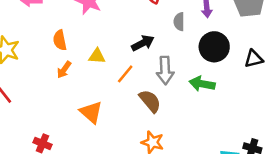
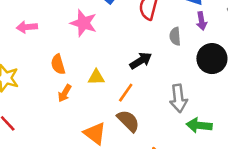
gray arrow: (165, 70) -> (178, 98), moved
green arrow: (202, 84) -> (199, 125), moved
brown semicircle: (150, 101) -> (128, 121), moved

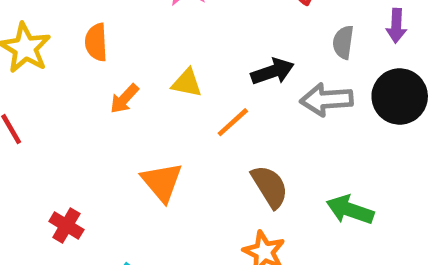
orange semicircle: (58, 64) -> (96, 42), moved
gray arrow: (178, 98) -> (326, 100), moved, turned 80
brown semicircle: (128, 121) -> (270, 186), moved

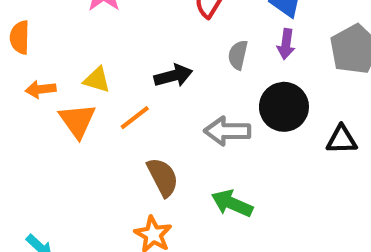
orange arrow: (124, 99) -> (41, 89), turned 36
gray arrow: (326, 100) -> (227, 131), moved
orange triangle: (162, 182) -> (77, 121), moved

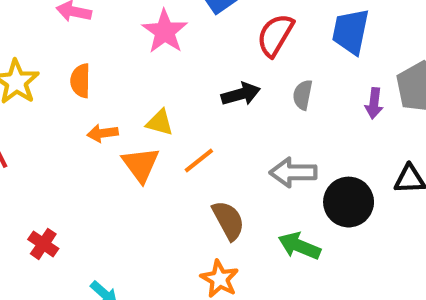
purple arrow: (286, 44) -> (374, 103), moved
black arrow: (173, 76) -> (241, 94), moved
black circle: (284, 107) -> (349, 202), moved

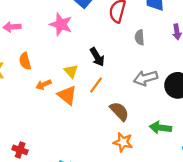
black arrow: (241, 94) -> (97, 57), moved, turned 90
yellow triangle: (160, 123) -> (71, 71), turned 48
red cross: (43, 244) -> (20, 150), moved
green arrow: (299, 246) -> (160, 128), moved

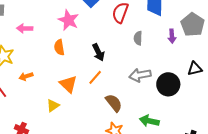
pink arrow: (12, 27) -> (25, 28), moved
orange semicircle: (25, 61) -> (59, 47), moved
yellow triangle: (71, 71) -> (53, 106), moved, turned 32
orange arrow: (44, 85) -> (26, 76), moved

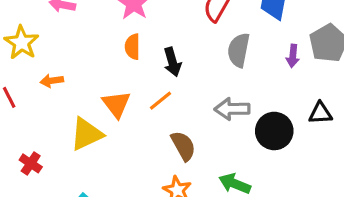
gray semicircle: (138, 38) -> (239, 50), size x1.5
orange semicircle: (59, 47) -> (132, 47), moved
yellow triangle: (53, 106) -> (86, 134), size x1.6

